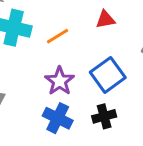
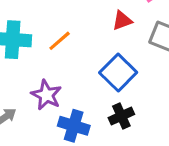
red triangle: (105, 19) -> (122, 21), moved
purple star: (60, 81) -> (46, 95), moved

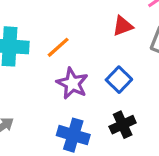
blue square: (118, 72) -> (119, 80), size x0.7
purple star: (46, 95) -> (72, 83), moved

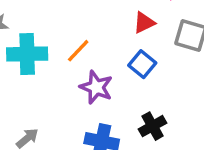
blue square: (119, 80) -> (142, 64), moved

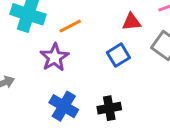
purple star: (96, 87) -> (54, 57), moved

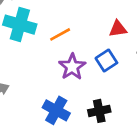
purple star: (54, 57) -> (72, 67), moved

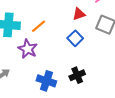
purple star: (72, 67) -> (28, 49), moved

